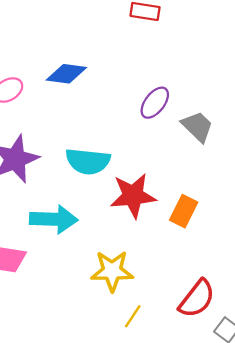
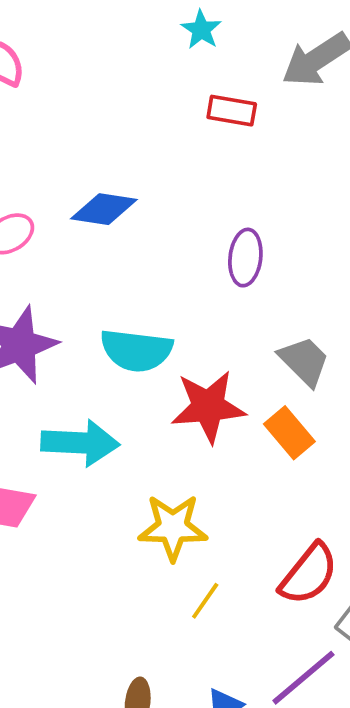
purple ellipse: (155, 103) -> (245, 258), turned -32
gray trapezoid: (197, 127) -> (304, 361), moved
orange rectangle: (184, 211) -> (289, 433), turned -68

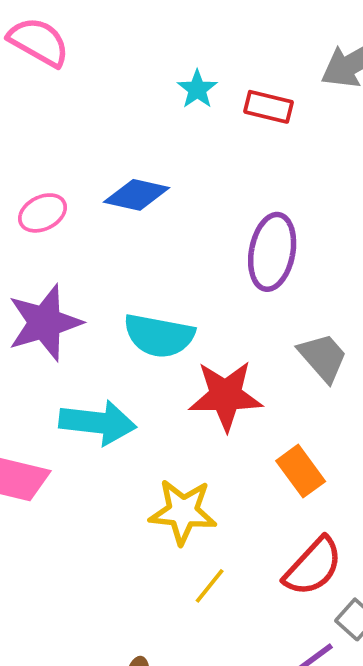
cyan star: (201, 30) -> (197, 89), moved
purple ellipse: (245, 258) -> (272, 252), size x1.4
orange rectangle: (289, 433) -> (301, 471), moved

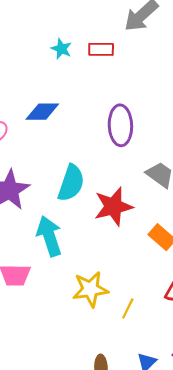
cyan semicircle: (159, 336) -> (71, 183), turned -69
cyan arrow: (98, 423) -> (49, 236), turned -102
yellow star: (183, 512) -> (90, 289), moved

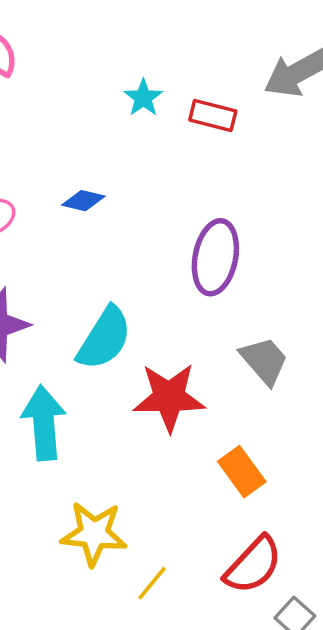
blue diamond: (42, 112) -> (83, 201), size x0.7

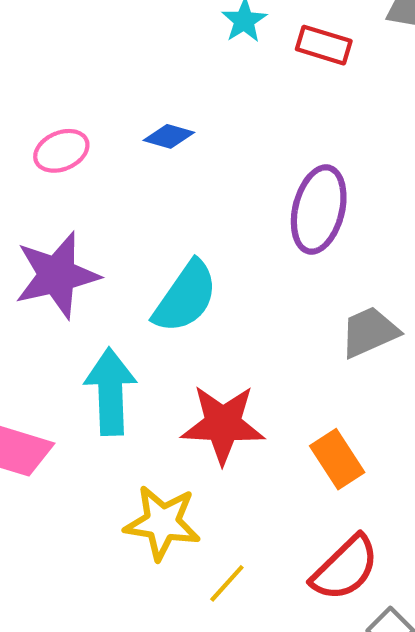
gray trapezoid: (264, 361) -> (369, 332), turned -76
red star: (169, 397) -> (223, 424), moved

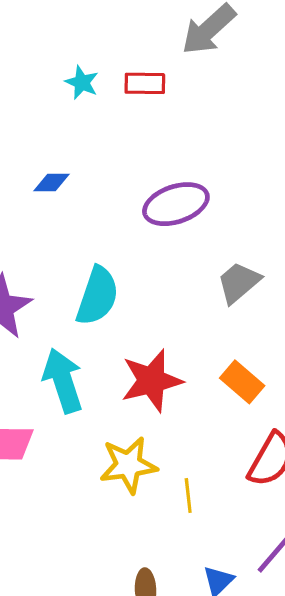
purple ellipse: (319, 209) -> (176, 204), turned 74
yellow line: (227, 583) -> (188, 496), turned -32

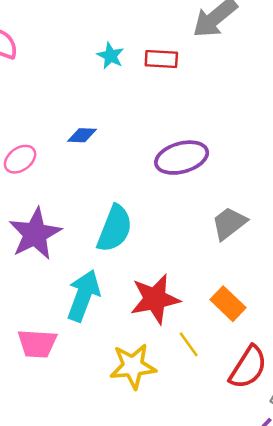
cyan arrow: (63, 381) -> (83, 296), turned 36
yellow line: (188, 496) -> (189, 344), moved, turned -32

